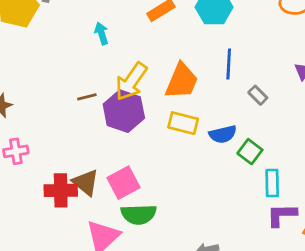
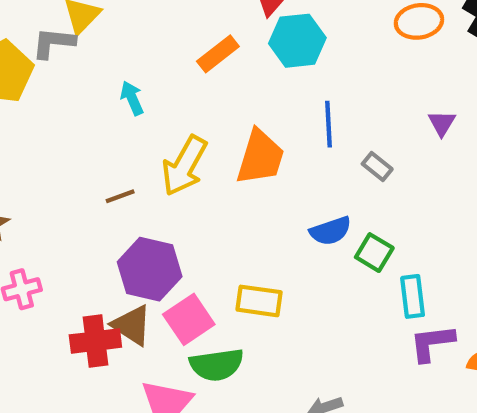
purple hexagon: (124, 111) -> (150, 269), moved
yellow rectangle: (183, 123) -> (259, 301), moved

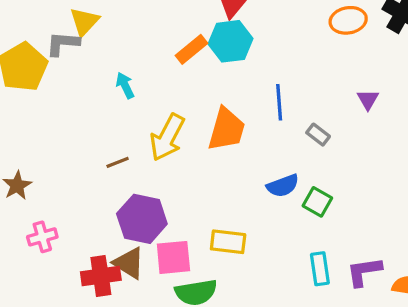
cyan hexagon: (297, 41) -> (231, 41), moved
cyan rectangle: (413, 296) -> (320, 269), moved
pink square: (189, 319) -> (173, 257), turned 30

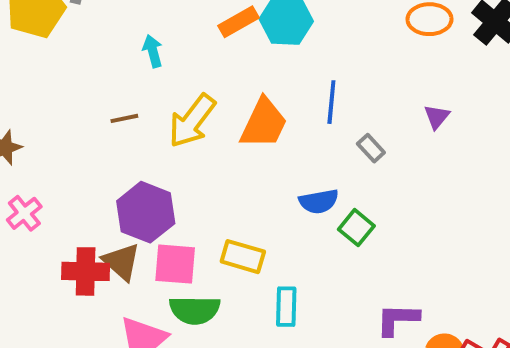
brown line: (118, 162) -> (124, 118), moved
pink cross: (42, 237) -> (24, 213), turned -32
cyan rectangle: (320, 269) -> (286, 307), moved

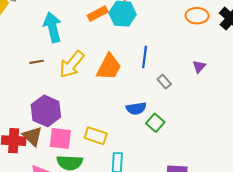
cyan arrow: (153, 51) -> (53, 27), size x1.8

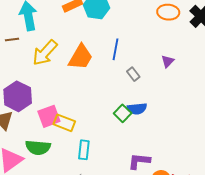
brown line: (37, 62) -> (12, 40), moved
blue semicircle: (136, 108) -> (137, 109), moved
pink square: (60, 138) -> (49, 116), moved, turned -30

